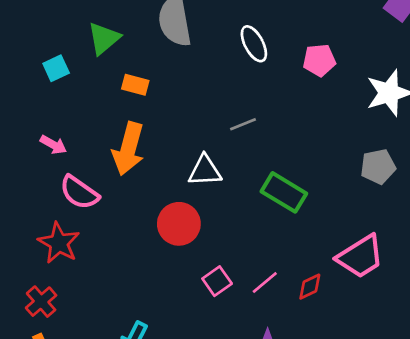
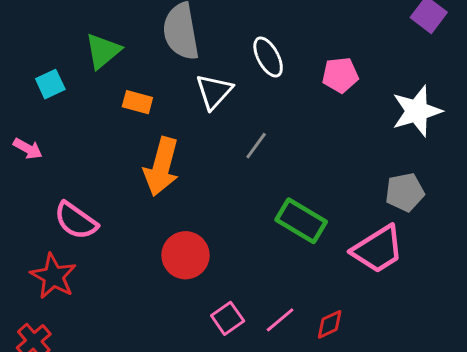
gray line: (243, 124) -> (256, 146), turned -32
pink arrow: (53, 145) -> (28, 149), moved
orange arrow: (128, 149) -> (161, 167), moved
white triangle: (205, 171) -> (214, 92), moved, turned -45
pink trapezoid: (360, 257) -> (378, 249), moved

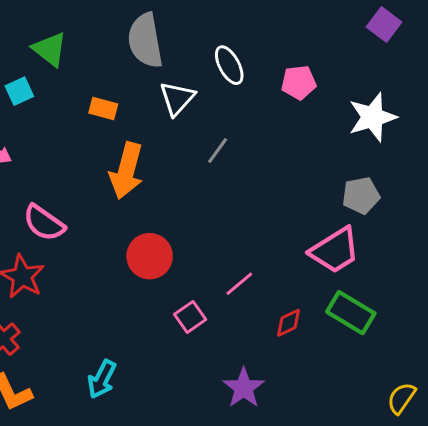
green triangle: (103, 51) -> (50, 49), moved, turned -42
green rectangle: (301, 221) -> (351, 313), moved
pink line: (280, 320) -> (239, 284), moved

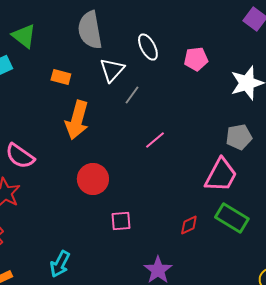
gray line: (218, 151) -> (132, 95), moved
pink trapezoid: (335, 250) -> (221, 175), turned -30
pink line: (239, 284) -> (155, 140), moved
pink square: (190, 317) -> (121, 221), turned 30

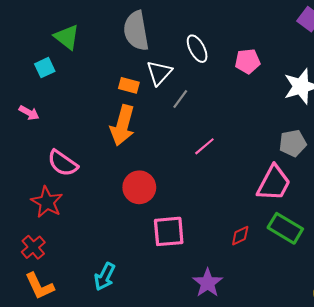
orange rectangle: (61, 77) -> (129, 85), moved
pink square: (121, 221) -> (169, 231), size x1.5

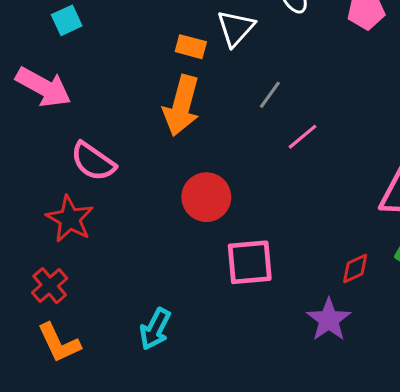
gray line: (180, 99) -> (270, 95), moved
pink arrow: (29, 113) -> (43, 87), size x1.8
purple star: (208, 283) -> (329, 320), moved

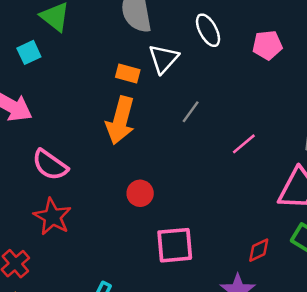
pink line: (302, 137) -> (244, 144), moved
red circle: (206, 197) -> (140, 193), size x0.7
red star: (70, 219) -> (52, 217), moved

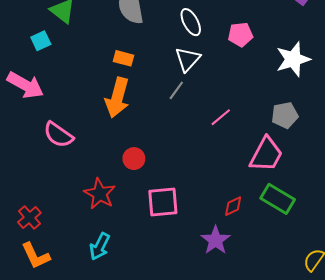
white triangle: (164, 59) -> (188, 59), moved
red star: (52, 217) -> (100, 194), moved

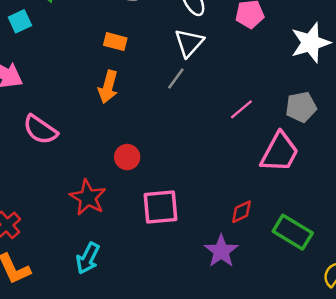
orange arrow: (117, 98) -> (108, 87), size x0.7
pink line: (221, 117) -> (241, 109), moved
green rectangle: (278, 199) -> (293, 232), moved

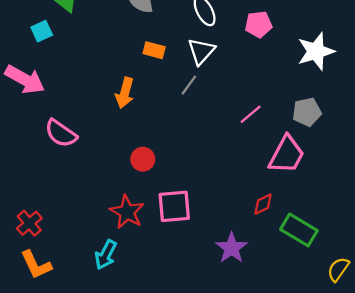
orange rectangle: (115, 42) -> (154, 50), moved
red star: (88, 198) -> (127, 212), moved
red diamond: (241, 212) -> (263, 204), moved

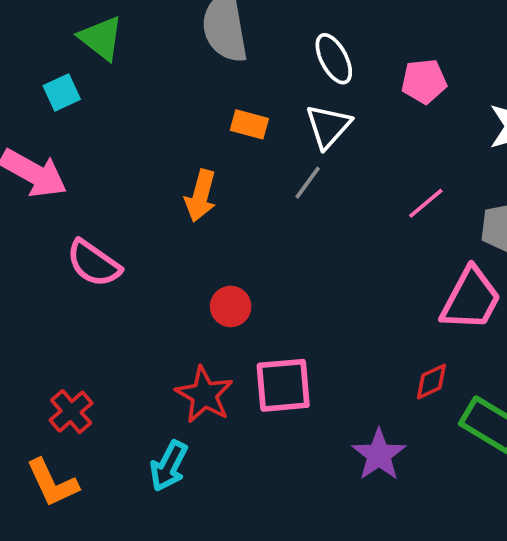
pink line: (251, 114) -> (426, 203), moved
red cross: (29, 223) -> (71, 412), moved

